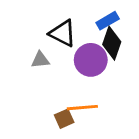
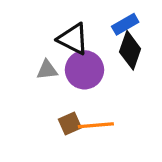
purple circle: (91, 60) -> (84, 70), moved
brown square: (64, 119) -> (70, 124), moved

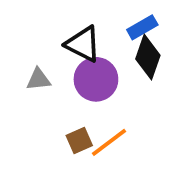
gray triangle: (47, 70) -> (38, 79), moved
orange line: (96, 125) -> (109, 142), turned -32

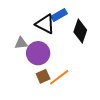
blue rectangle: (142, 27) -> (59, 15), moved
purple circle: (96, 79) -> (38, 53), moved

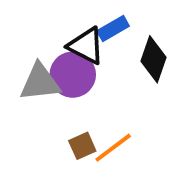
gray triangle: (21, 43) -> (40, 82), size x1.6
purple circle: (38, 53) -> (73, 75), moved

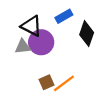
black triangle: (86, 46) -> (31, 26), moved
gray triangle: (40, 82) -> (23, 47), size x0.7

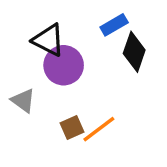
blue rectangle: (64, 16) -> (114, 25), moved
gray triangle: (23, 47) -> (23, 101), moved, turned 42

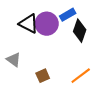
purple circle: (64, 65) -> (47, 24), moved
orange line: (99, 129) -> (81, 76), moved

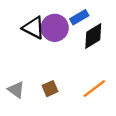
black diamond: (80, 31) -> (93, 36), turned 40
gray triangle: (14, 60) -> (16, 90), moved

